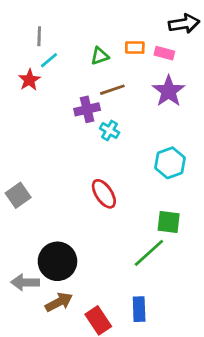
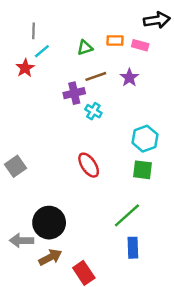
purple star: (169, 91) -> (129, 78), moved, size x0.7
green square: (169, 222) -> (143, 170), moved
blue rectangle: (139, 309) -> (133, 248), moved

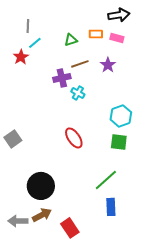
black arrow: (157, 20) -> (119, 15), moved
gray arrow: (22, 241) -> (18, 221), moved

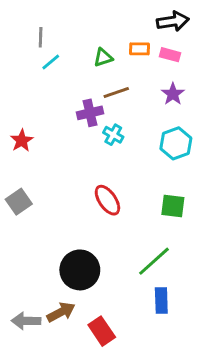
red star: (21, 57) -> (22, 141), moved
purple star: (108, 65) -> (173, 94), moved
cyan hexagon: (121, 116) -> (176, 143), moved
black circle: (41, 186) -> (80, 270), moved

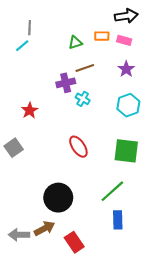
cyan line: (51, 62) -> (22, 46), moved
red star: (22, 141) -> (30, 110), moved
green square: (173, 206) -> (126, 151), size x1.4

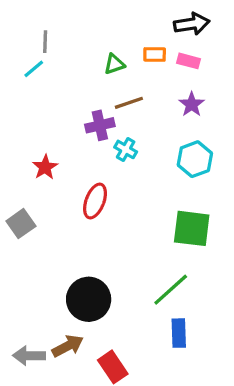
red ellipse: (78, 147) -> (95, 201), moved, turned 55

